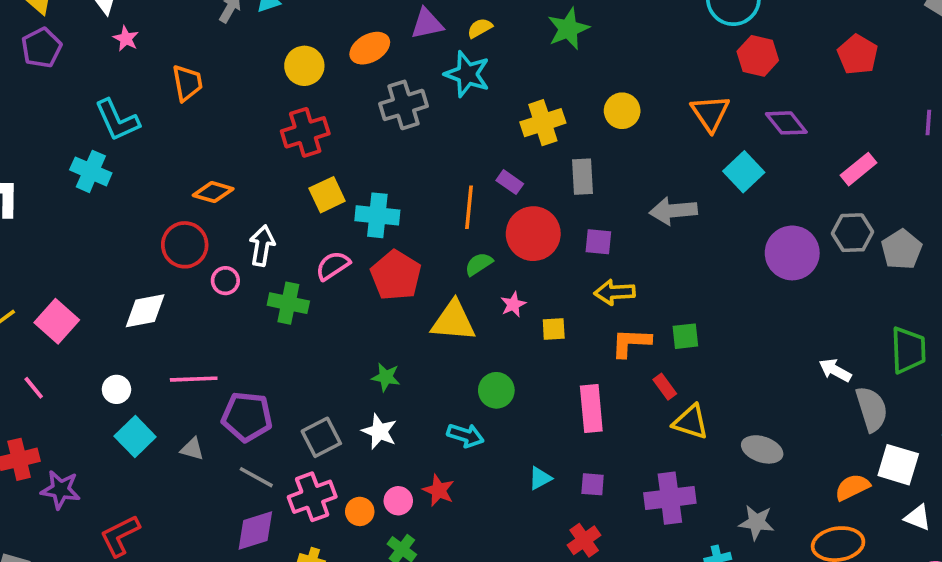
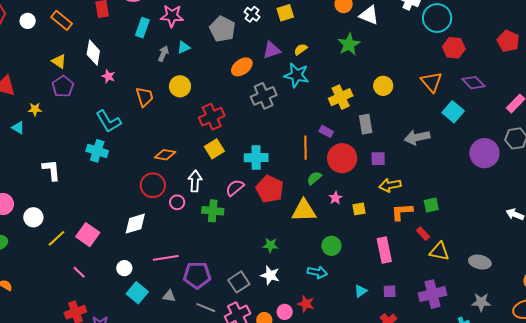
yellow circle: (304, 66) -> (180, 86), moved
yellow square: (327, 195) -> (214, 149), moved

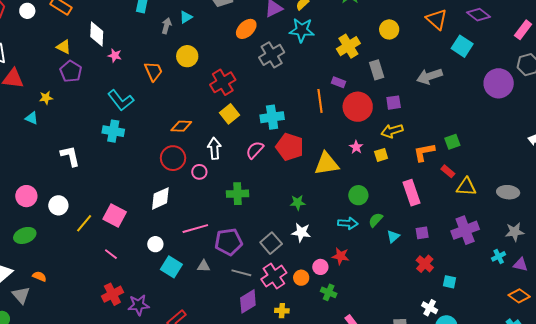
green semicircle: (314, 178) -> (376, 220), moved
yellow arrow: (390, 185) -> (392, 131), moved
green cross: (213, 211) -> (238, 194), moved

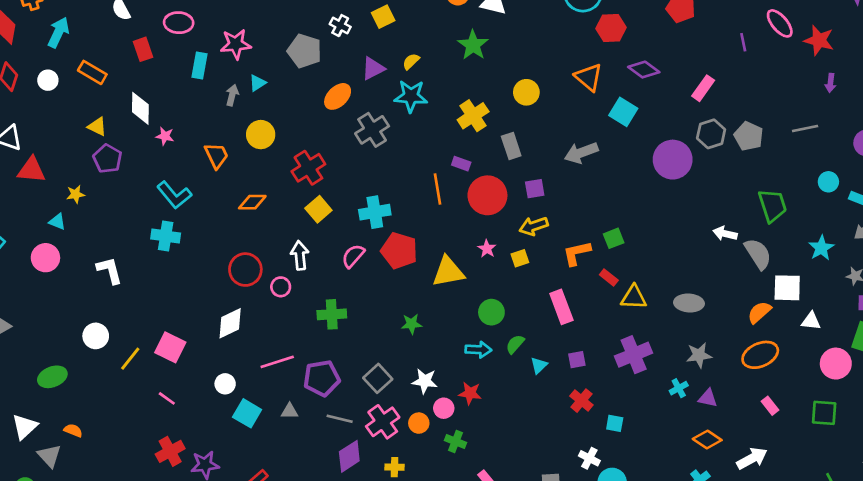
orange diamond: (181, 126) -> (252, 202), moved
pink circle: (26, 196) -> (45, 258), moved
white star: (301, 232) -> (425, 381), moved

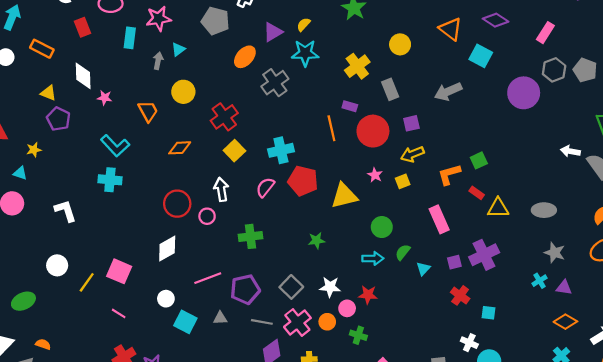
purple cross: (634, 355) -> (484, 255), moved
gray star: (699, 355) -> (555, 253), turned 30

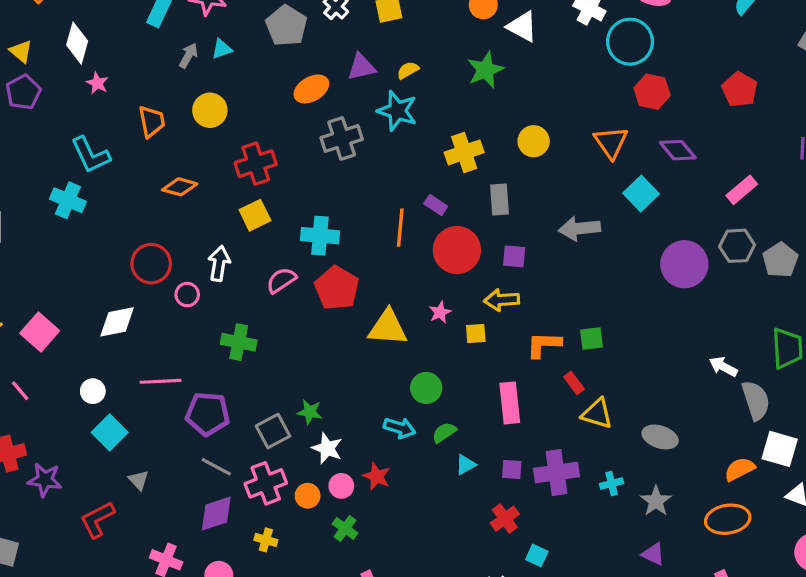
green star: (317, 241) -> (310, 412), moved
cyan cross: (539, 281) -> (612, 483), moved
gray triangle: (220, 318) -> (138, 480), moved, turned 32

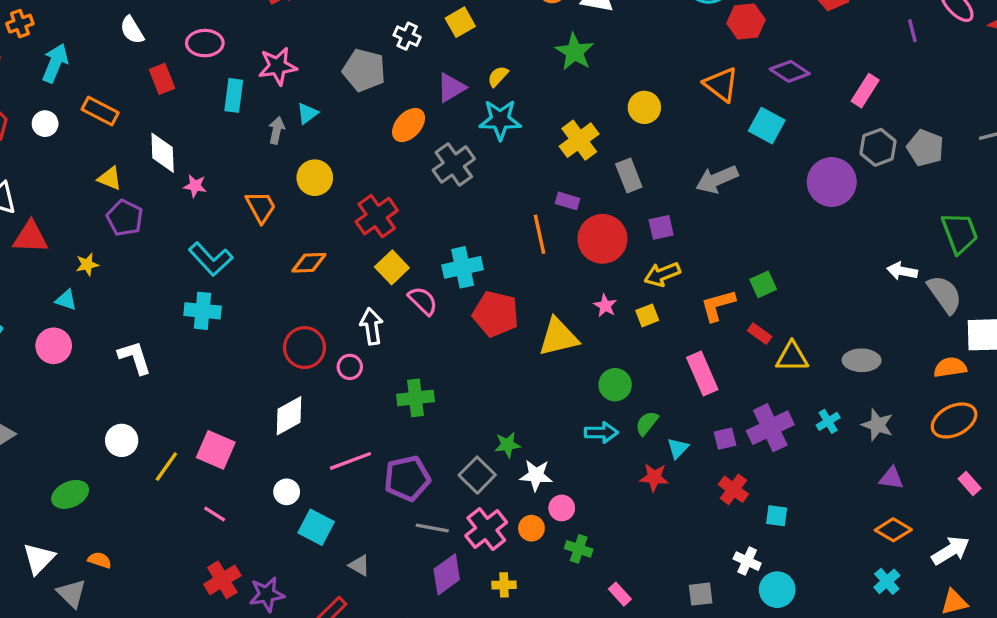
pink semicircle: (281, 280) -> (423, 301), moved, turned 96
orange semicircle: (740, 469) -> (950, 367), turned 36
red star: (377, 476) -> (654, 477), moved

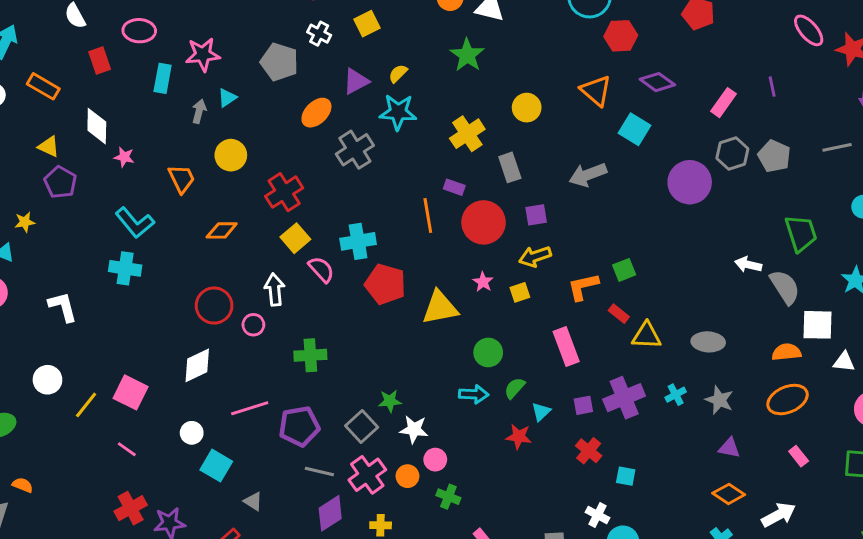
purple line: (912, 31) -> (772, 87), moved

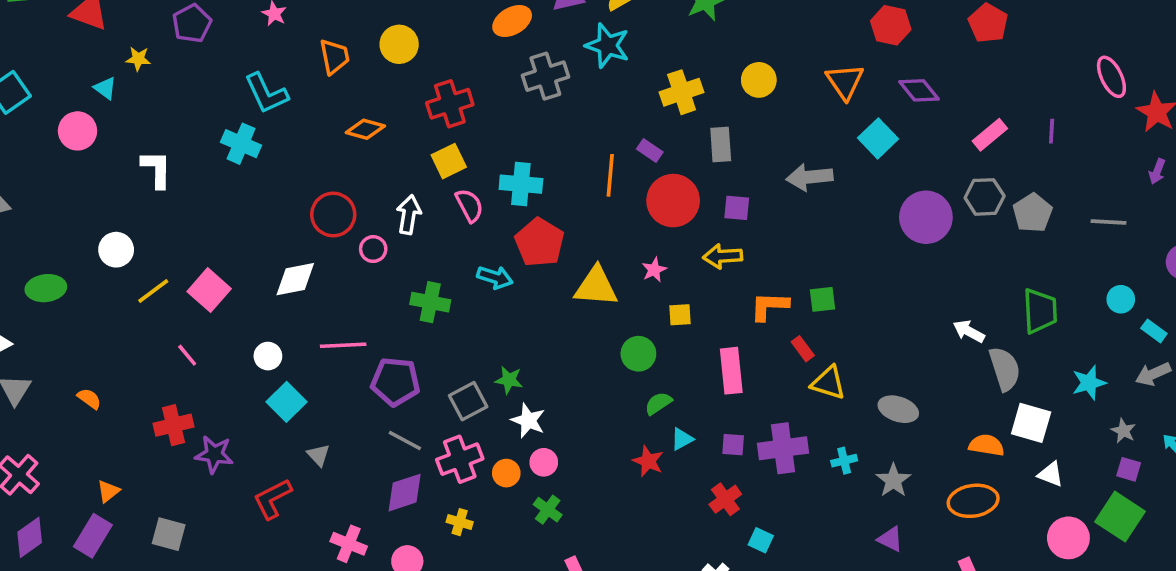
yellow square: (520, 292) -> (680, 315), moved
cyan arrow: (474, 394) -> (495, 277), moved
orange semicircle: (23, 485) -> (89, 399), moved

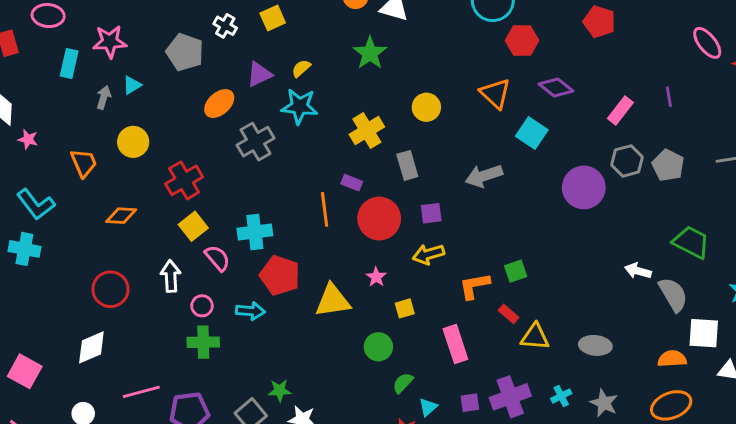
pink circle: (373, 249) -> (202, 306), moved
green trapezoid: (1040, 311) -> (691, 242), turned -48

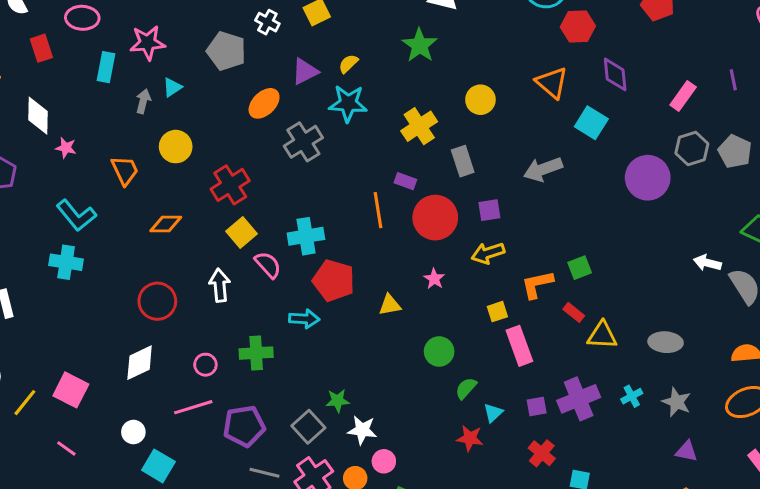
purple diamond: (556, 88) -> (615, 74), turned 48
yellow triangle: (333, 301) -> (390, 305), size x0.6
pink circle: (202, 306) -> (205, 365), moved
yellow square: (405, 308) -> (497, 312), moved

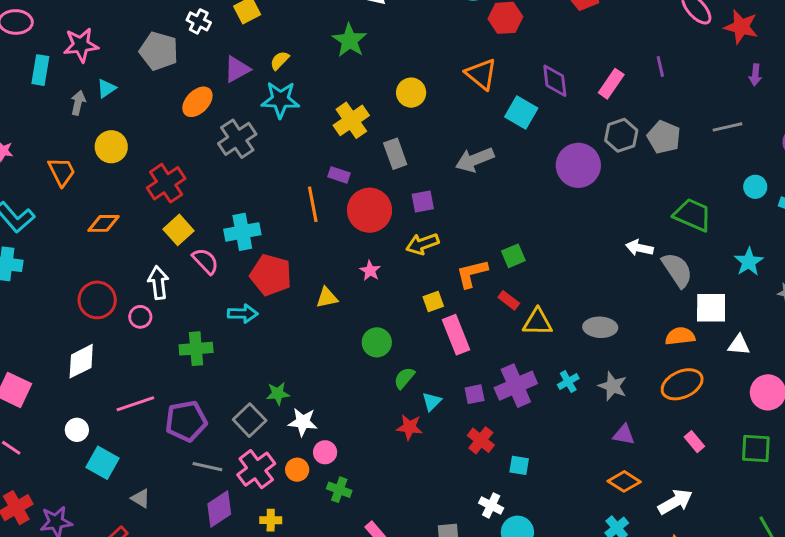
purple diamond: (615, 74) -> (555, 81), moved
pink circle: (205, 365) -> (140, 317), moved

